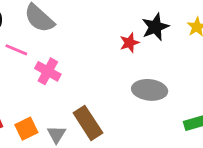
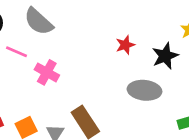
black star: (155, 27) -> (165, 56), moved

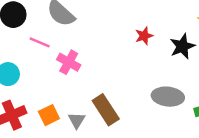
gray ellipse: (145, 90) -> (168, 97), moved

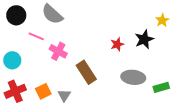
red star: (144, 36) -> (117, 44), moved
brown rectangle: (106, 110) -> (86, 72), moved

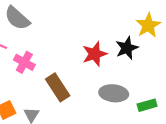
yellow star: (162, 20) -> (148, 25), size x1.5
red star: (117, 44) -> (95, 54), size x1.5

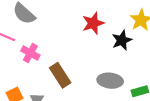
red star: (95, 54) -> (93, 23), moved

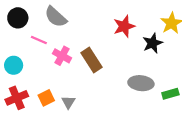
brown rectangle: (60, 75) -> (91, 60), moved

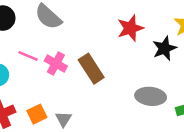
pink line: (39, 40) -> (28, 56), moved

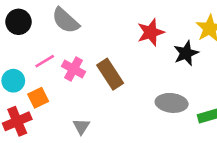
pink line: (28, 56) -> (45, 61), turned -54
orange square: (37, 114) -> (38, 98), moved

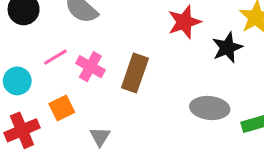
brown rectangle: (110, 74) -> (135, 73), turned 52
orange square: (38, 98) -> (62, 108), moved

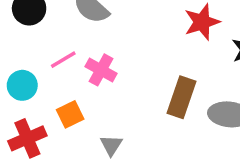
brown rectangle: (135, 73) -> (181, 97), moved

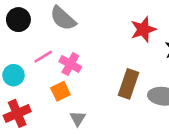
orange square: (70, 114) -> (60, 91), moved

